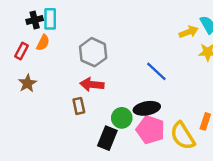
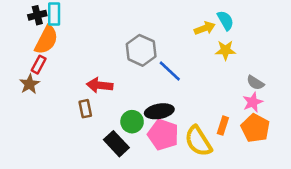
orange semicircle: (43, 43) -> (46, 40), size x1.6
red rectangle: (21, 51) -> (39, 65), moved
gray hexagon: (93, 52) -> (141, 50), moved
black rectangle: (107, 138) -> (116, 144), turned -65

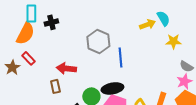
black cross: (37, 15) -> (51, 22), moved
yellow star: (225, 50) -> (173, 41), moved
red rectangle: (39, 65) -> (28, 58), moved, turned -72
blue line: (170, 71) -> (120, 57), turned 42

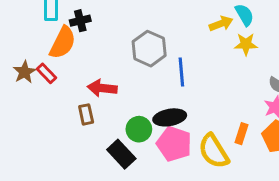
orange semicircle: (25, 33) -> (63, 43), moved
yellow star: (173, 41) -> (246, 44), moved
brown star: (12, 67) -> (25, 72), moved

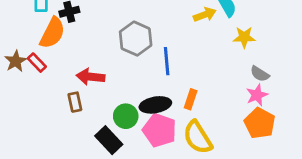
yellow star: (246, 44) -> (244, 37), moved
orange rectangle: (242, 134) -> (191, 99), moved

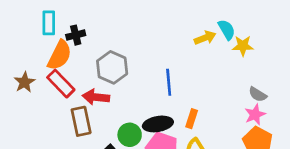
yellow star: (244, 37) -> (243, 46), moved
gray hexagon: (136, 39) -> (112, 67), moved
red rectangle: (37, 63) -> (61, 84), moved, size x1.5
brown rectangle: (75, 102) -> (81, 121), size x1.5

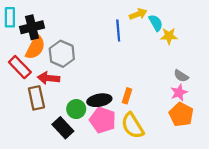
black cross: (76, 35) -> (32, 27), size x1.5
yellow arrow: (205, 38) -> (138, 14), moved
orange semicircle: (60, 55) -> (35, 47), moved
blue line: (169, 82) -> (118, 31), moved

